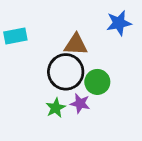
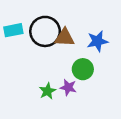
blue star: (119, 23) -> (97, 41), moved
black circle: (66, 72) -> (45, 31), moved

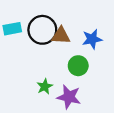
purple star: (68, 87) -> (69, 97), moved, size x1.5

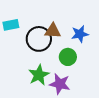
black circle: (42, 30) -> (39, 39), moved
green star: (45, 87) -> (39, 75), size x1.5

